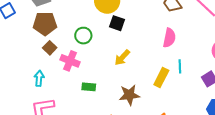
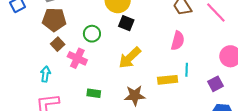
yellow arrow: (122, 58) -> (130, 58), size x1.4
yellow rectangle: (161, 78) -> (168, 80), turned 54
green rectangle: (89, 87) -> (94, 93), moved

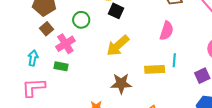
pink cross: (77, 58) -> (65, 44), turned 30
green rectangle: (94, 93) -> (61, 66), moved

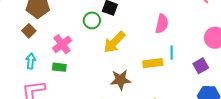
green circle: (81, 20) -> (92, 20), moved
brown square: (46, 29) -> (29, 31), moved

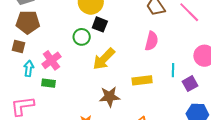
brown square: (29, 31) -> (19, 46), turned -32
cyan line: (172, 53) -> (173, 70), moved
cyan arrow: (31, 61) -> (29, 68), moved

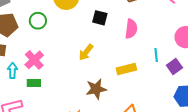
black square: (100, 24) -> (100, 18), moved
green circle: (82, 37) -> (38, 21), moved
yellow arrow: (104, 59) -> (86, 52), size x0.7

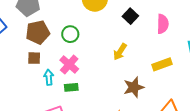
black square: (100, 18) -> (130, 16), turned 35
green circle: (38, 21) -> (70, 34), moved

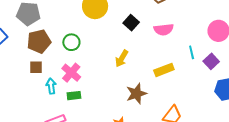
pink semicircle: (163, 24) -> (164, 29), turned 84

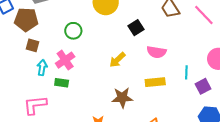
pink semicircle: (164, 29) -> (156, 52), moved
brown pentagon: (39, 41) -> (26, 20), moved

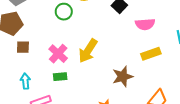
green circle: (73, 31) -> (64, 12), moved
yellow arrow: (117, 60) -> (88, 51), moved, size x1.4
cyan arrow: (42, 68) -> (25, 81), moved

